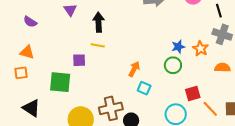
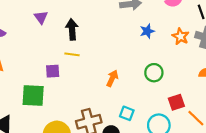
blue star: (178, 47) -> (147, 31), moved
orange star: (200, 49) -> (181, 36), moved
cyan square: (144, 88) -> (127, 113), moved

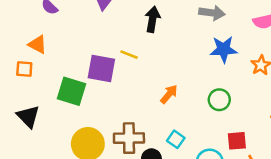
black arrow: (72, 29) -> (152, 19), moved
blue star: (147, 31) -> (224, 49), size x1.5
purple square: (53, 71) -> (101, 68), size x1.6

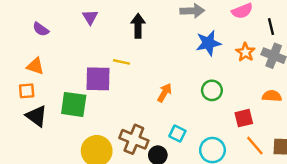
black triangle: (28, 116) -> (36, 116), moved
brown cross: (129, 138) -> (134, 139), turned 32
red square: (237, 141) -> (244, 118), moved

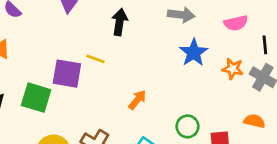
blue star: (208, 43) -> (194, 53), turned -30
orange star: (245, 52) -> (233, 69), turned -30
green circle: (212, 90) -> (187, 126), moved

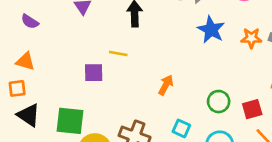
purple square: (67, 74) -> (94, 73), size x0.7
green square: (36, 98) -> (70, 121), moved

